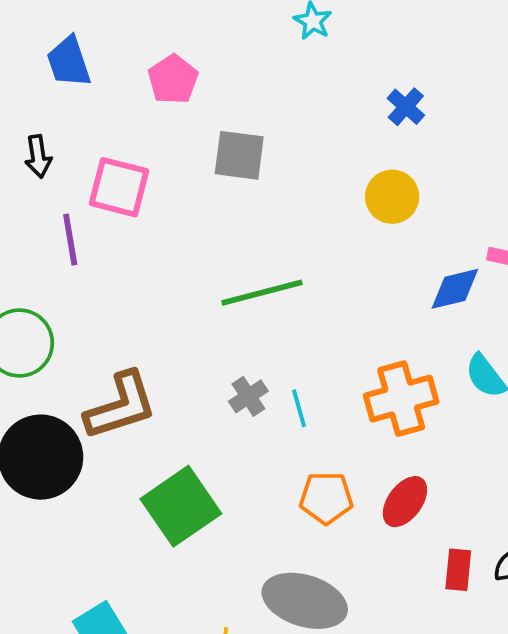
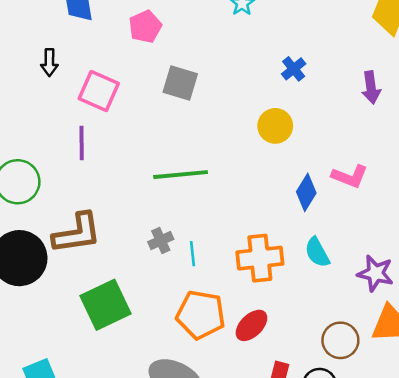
purple line: (70, 240) -> (82, 143), moved
blue diamond: (455, 289) -> (306, 192), turned -54
orange pentagon: (326, 498) -> (201, 315), size x1.4

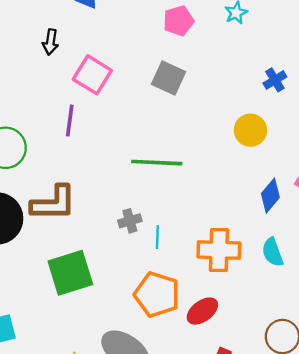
pink pentagon: (145, 27) -> (178, 21), moved

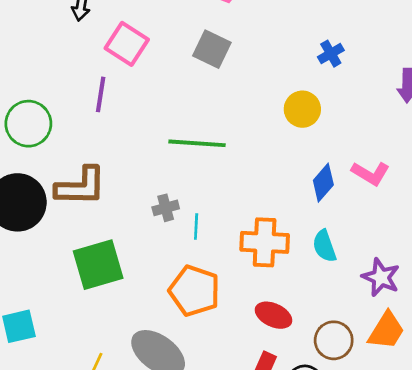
red ellipse: (202, 311) -> (273, 315), moved, turned 60

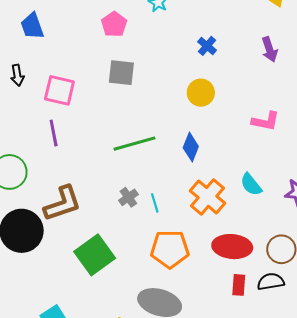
blue diamond: (323, 183) -> (191, 147), moved
orange cross: (265, 242) -> (208, 197), turned -33
red ellipse: (273, 315) -> (232, 247), size x1.4

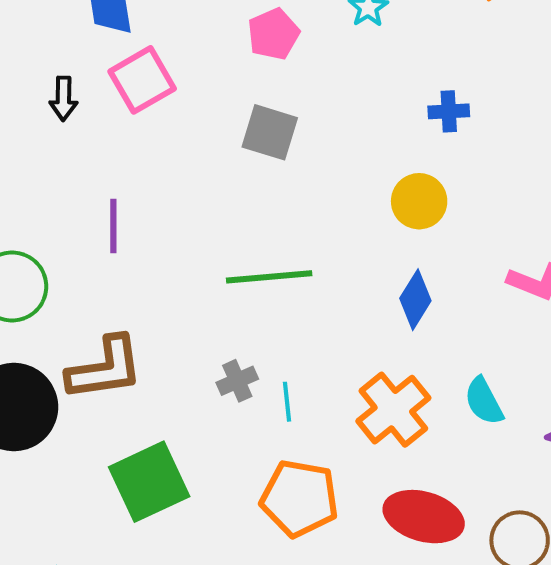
blue cross: (207, 46) -> (449, 111), turned 36
pink square: (59, 90) -> (142, 80), moved, turned 36
blue diamond: (191, 147) -> (415, 300), moved

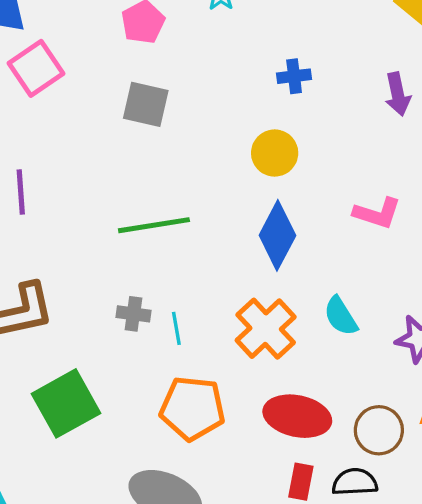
blue diamond: (415, 300) -> (277, 235), size x1.4
gray cross: (237, 381) -> (133, 314), turned 36

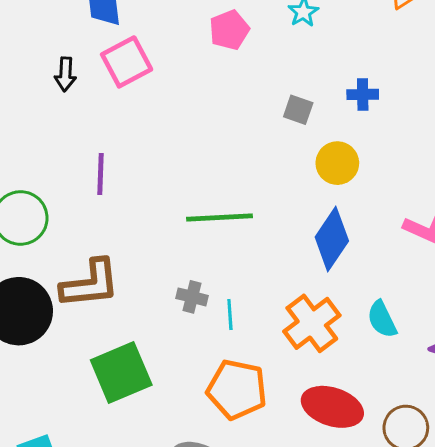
gray square: (146, 104) -> (298, 110), moved, size x0.7

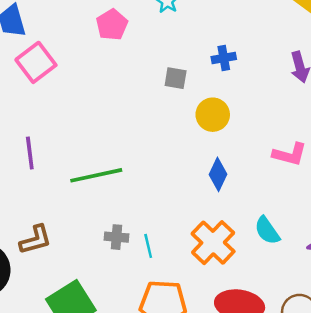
green line: (219, 218) -> (96, 175), moved
blue diamond: (332, 239) -> (218, 174), size x0.7
brown L-shape: (90, 284) -> (36, 240), size x0.7

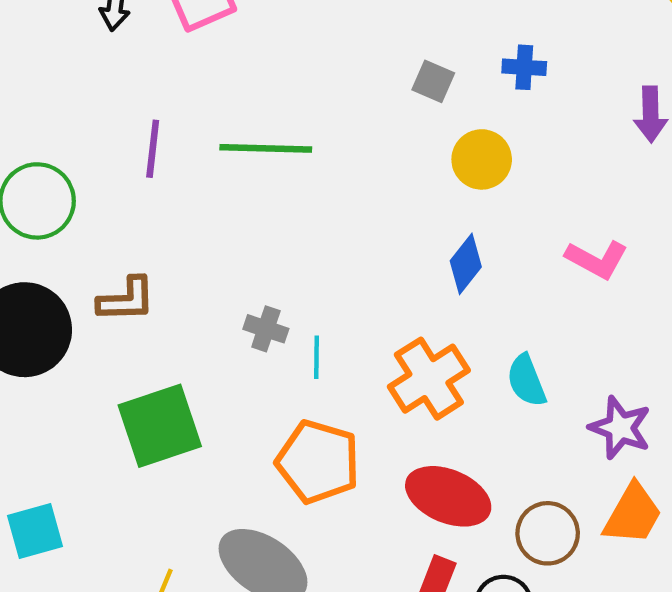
green line: (96, 175) -> (266, 148), moved

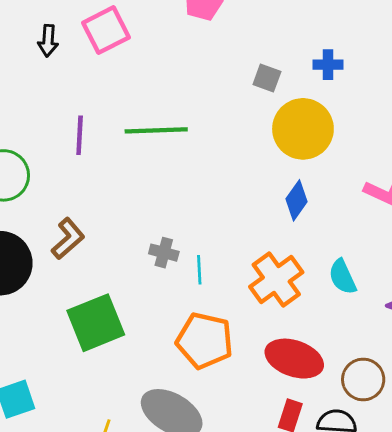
yellow circle: (482, 159) -> (303, 129), size x1.5
brown L-shape: (126, 300) -> (68, 239), turned -36

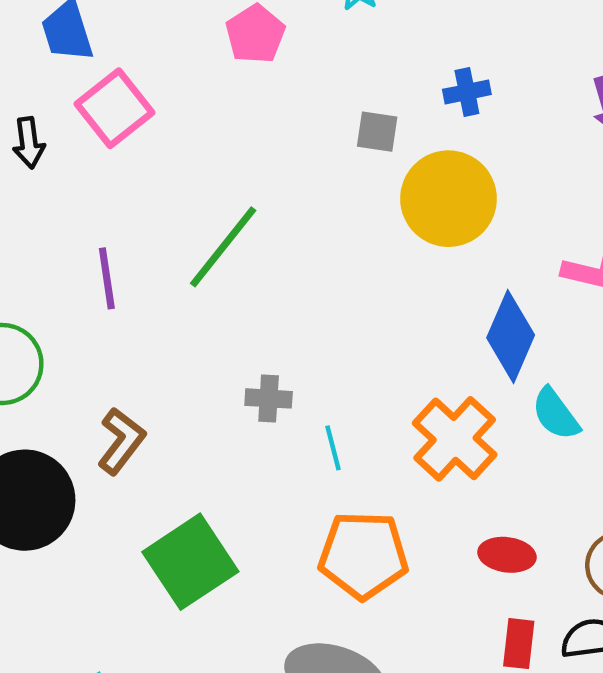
green line: (156, 130) -> (223, 247), turned -38
blue diamond: (297, 200) -> (511, 336), moved, size x1.4
gray cross: (164, 253) -> (269, 398), moved
red ellipse: (294, 359) -> (507, 555), size x0.6

